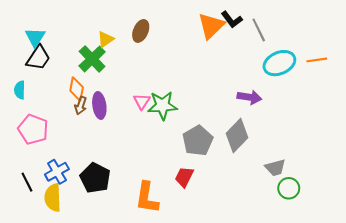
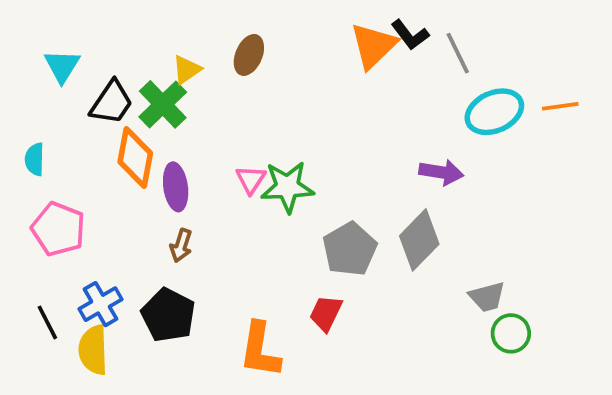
black trapezoid: (38, 58) -> (111, 103), moved
orange diamond: (77, 89) -> (135, 158), size x1.4
brown arrow: (81, 105) -> (181, 245), moved

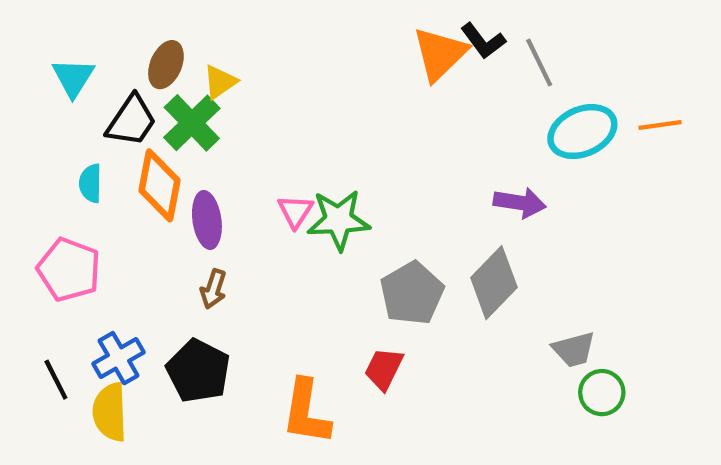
brown ellipse: (249, 55) -> (166, 65), moved
cyan semicircle: (35, 159) -> (90, 183), moved

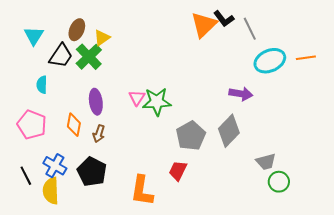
orange diamond: (159, 185) -> (74, 125), moved, size x0.7
blue cross: (118, 358) -> (55, 166), turned -30

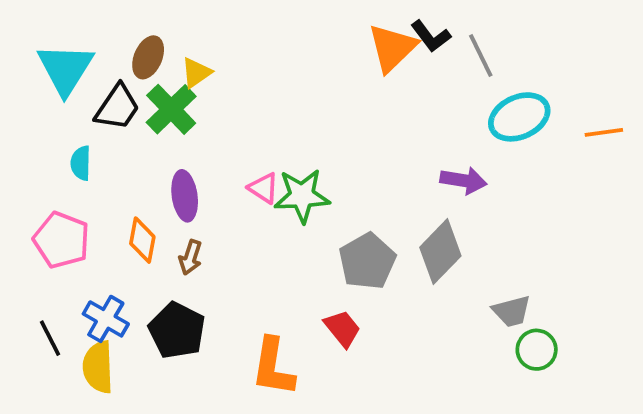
cyan triangle: (34, 36) -> (65, 69), size x1.5
orange line: (306, 58) -> (604, 132), moved
pink triangle: (137, 98) -> (263, 188), turned -30
red trapezoid: (178, 171) -> (342, 329), turned 115

